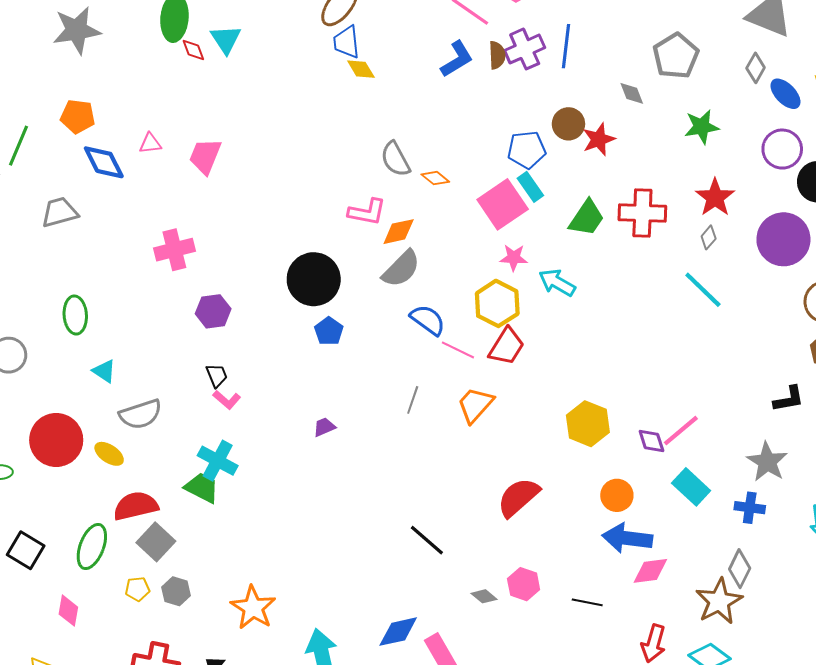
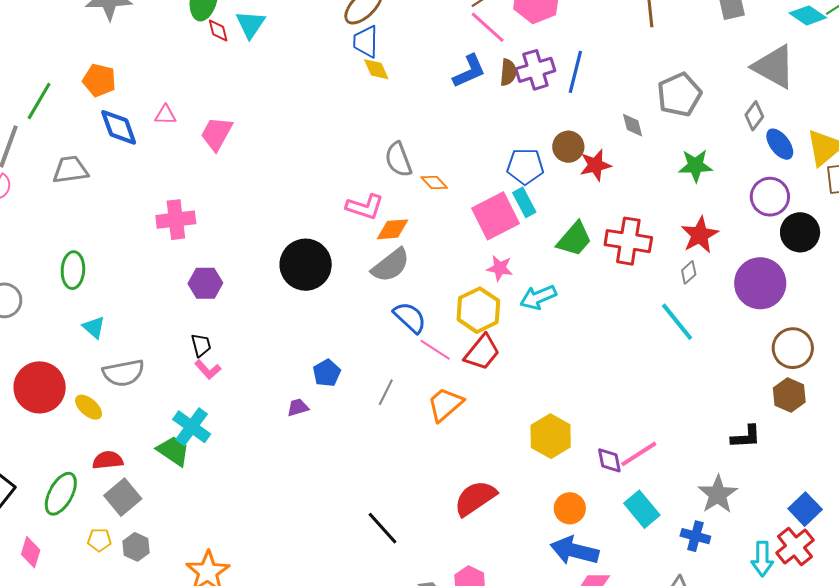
cyan arrow: (557, 283) -> (538, 297), turned -60
blue pentagon: (329, 331) -> (327, 373), moved
red semicircle: (136, 506) -> (108, 460), size x0.7

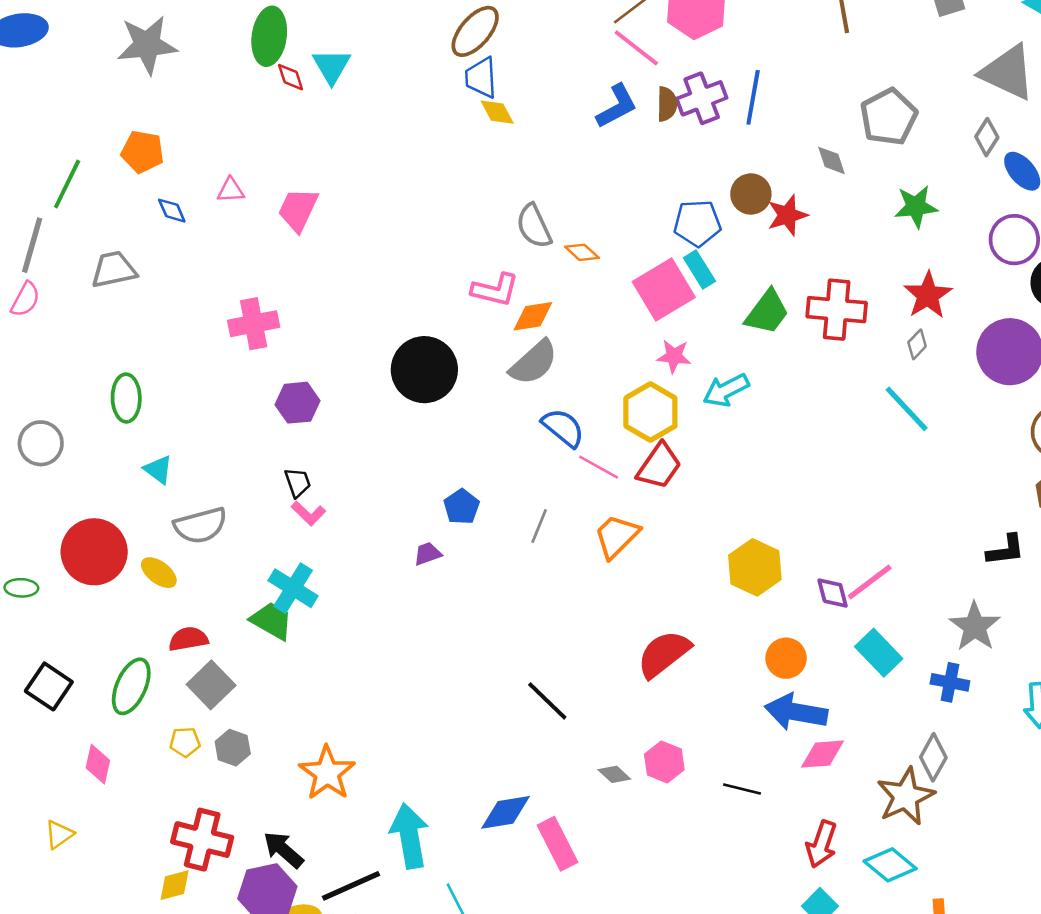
blue diamond: (119, 127) -> (172, 211), size x0.6

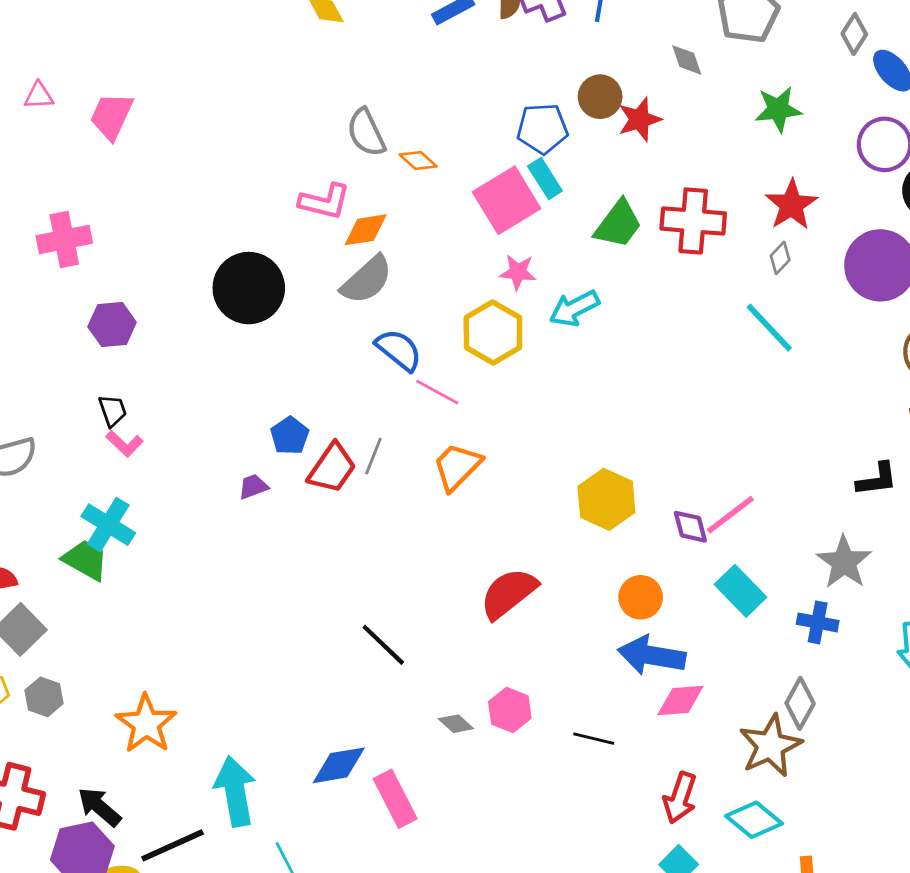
red trapezoid: (659, 466) -> (332, 468), moved

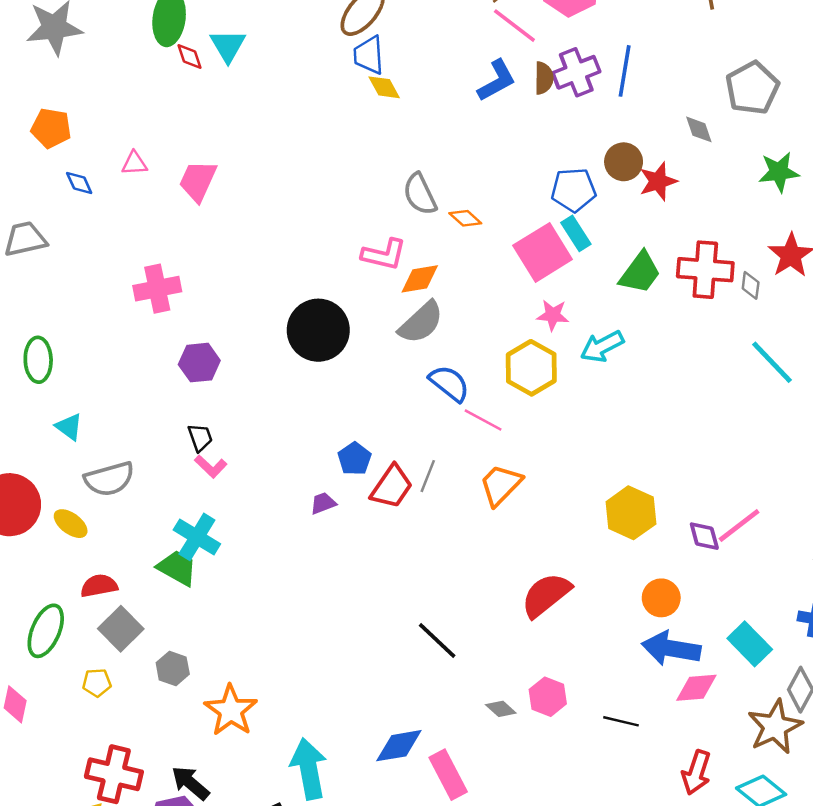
gray diamond: (780, 258) -> (751, 285), moved, turned -36
cyan rectangle: (740, 591) -> (750, 644), moved
gray hexagon: (44, 697) -> (173, 668), moved

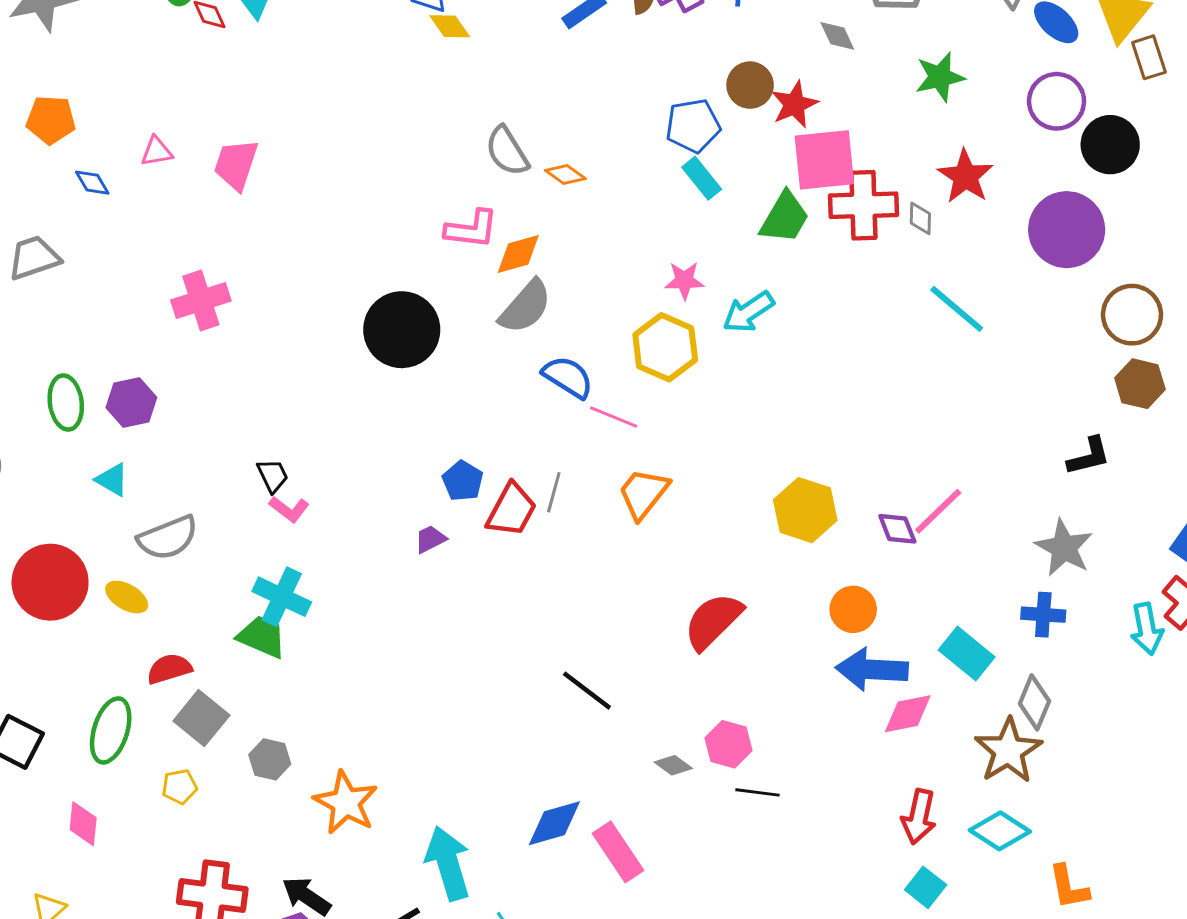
pink square: (543, 252) -> (824, 160), moved, turned 32
purple hexagon: (199, 363) -> (131, 402), moved
black line: (621, 721) -> (757, 792), moved

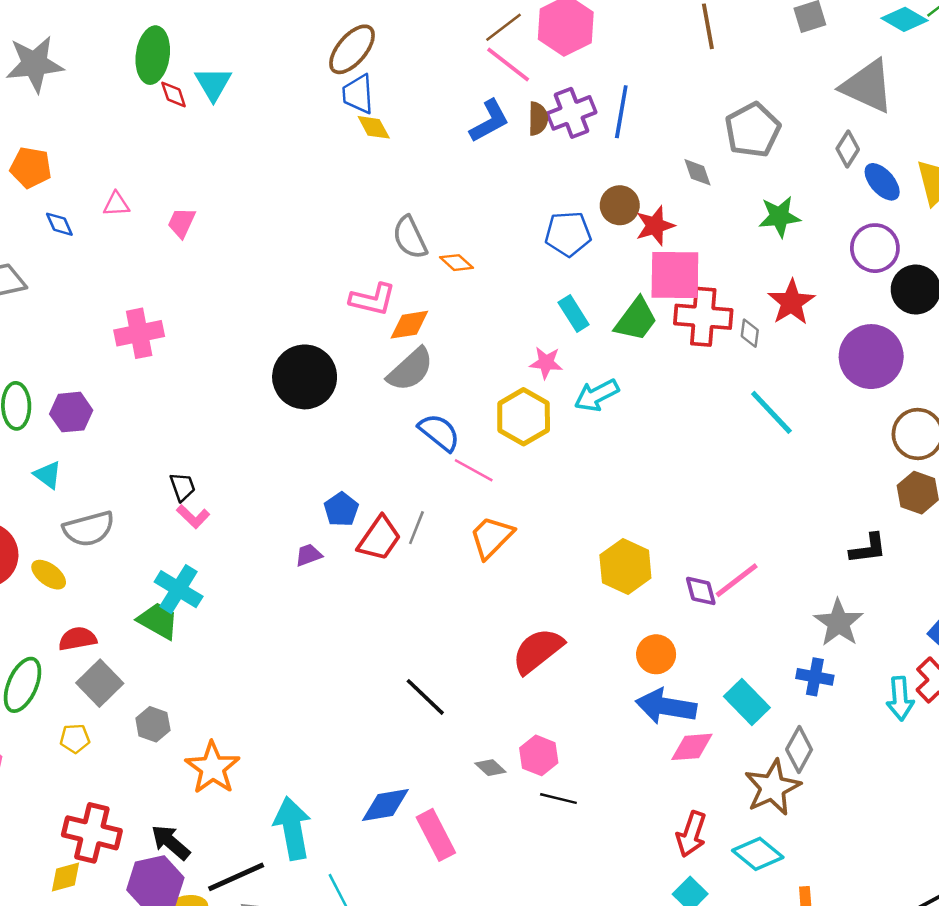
pink trapezoid: (236, 164) -> (181, 223), size x0.7
cyan rectangle: (702, 178) -> (574, 313), moved

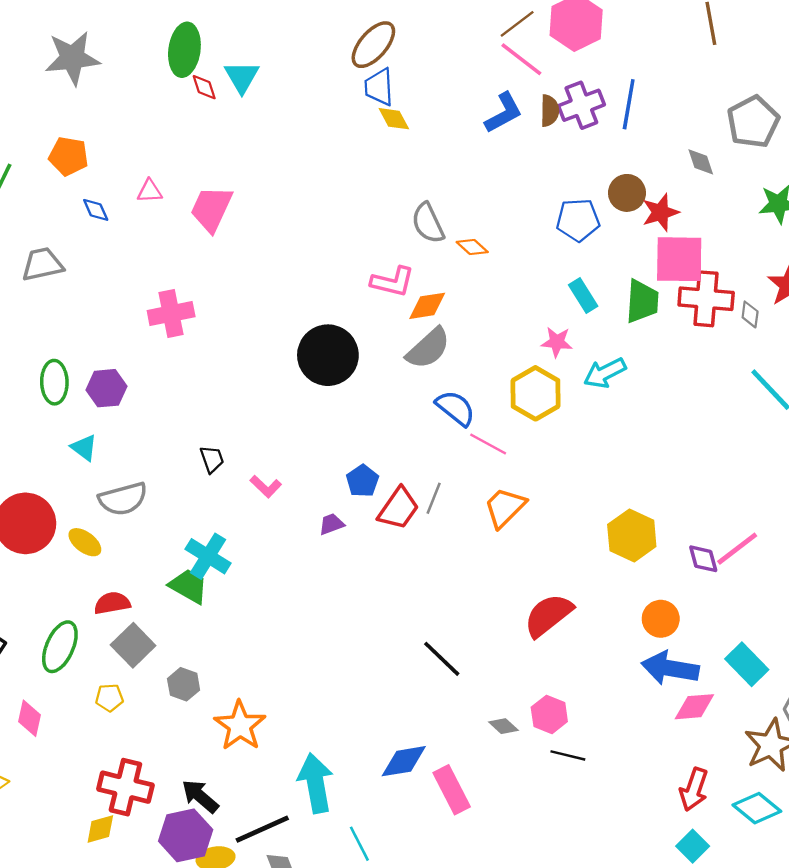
pink trapezoid: (181, 223) -> (211, 209), size x1.6
green trapezoid: (636, 320) -> (642, 301), turned -33
pink L-shape: (193, 516) -> (266, 486), moved

